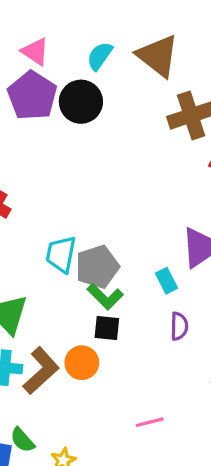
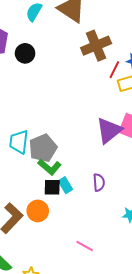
black circle: (81, 102) -> (25, 53), moved, size x0.7
cyan rectangle: (166, 281) -> (65, 185), moved
pink line: (150, 422) -> (85, 246), turned 48

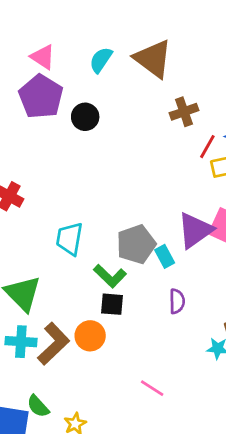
brown cross: (96, 46) -> (184, 112), size x0.7
gray pentagon: (43, 148) -> (136, 244), moved
cyan rectangle: (65, 185) -> (165, 256), moved

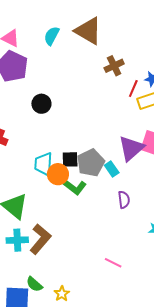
black circle: (85, 117) -> (41, 104), moved
black square: (112, 304) -> (70, 159), moved
orange circle: (90, 336) -> (58, 174), moved

